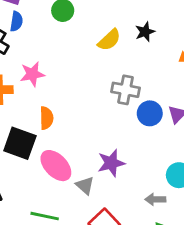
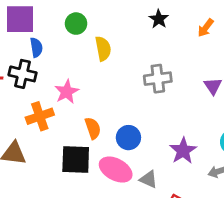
yellow semicircle: (109, 40) -> (103, 49), moved, turned -40
blue circle: (150, 113) -> (128, 138), moved
purple star: (111, 163) -> (183, 151), moved

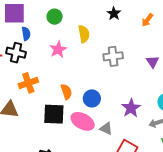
yellow semicircle: (103, 49) -> (84, 34), moved
pink star: (67, 92) -> (58, 49), moved

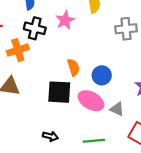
black cross: (16, 53) -> (35, 28), moved
orange cross: (28, 83) -> (18, 50), moved

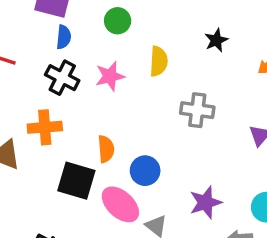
orange cross: (18, 50) -> (45, 127), moved

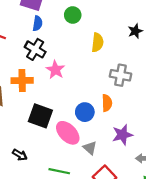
pink star: (110, 76) -> (55, 70), moved, turned -30
orange semicircle: (106, 149) -> (107, 103), moved

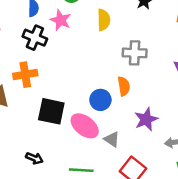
pink star: (55, 70) -> (61, 20), moved

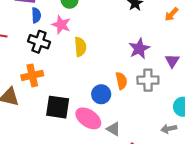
yellow semicircle: (104, 20) -> (80, 47), moved
gray cross: (135, 53) -> (148, 80), moved
purple star: (146, 119) -> (139, 49), moved

